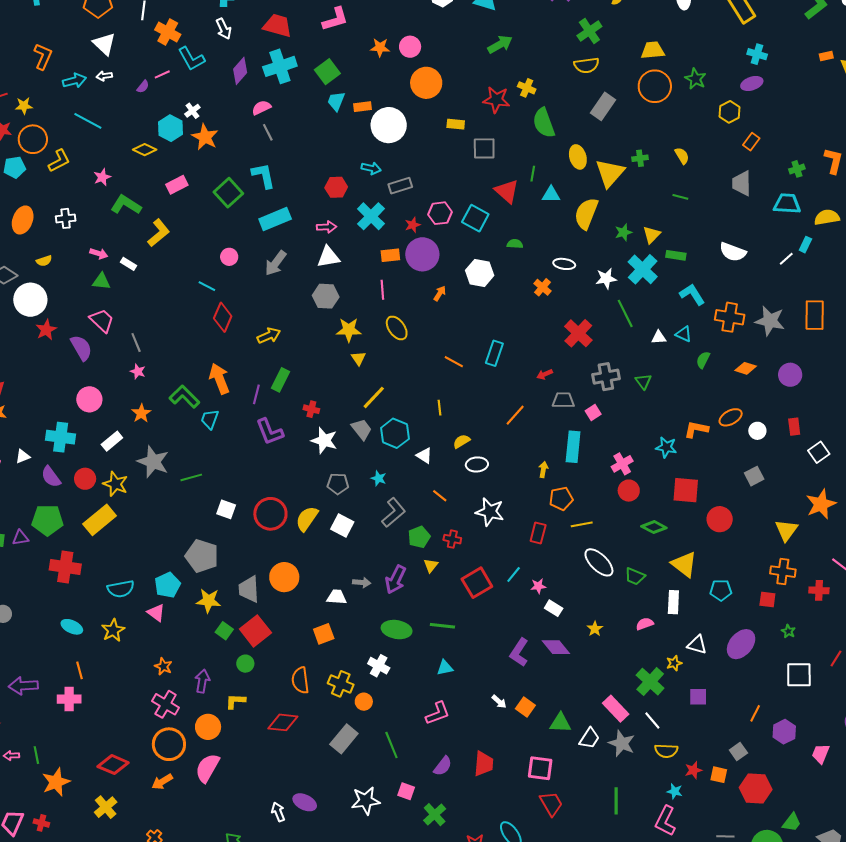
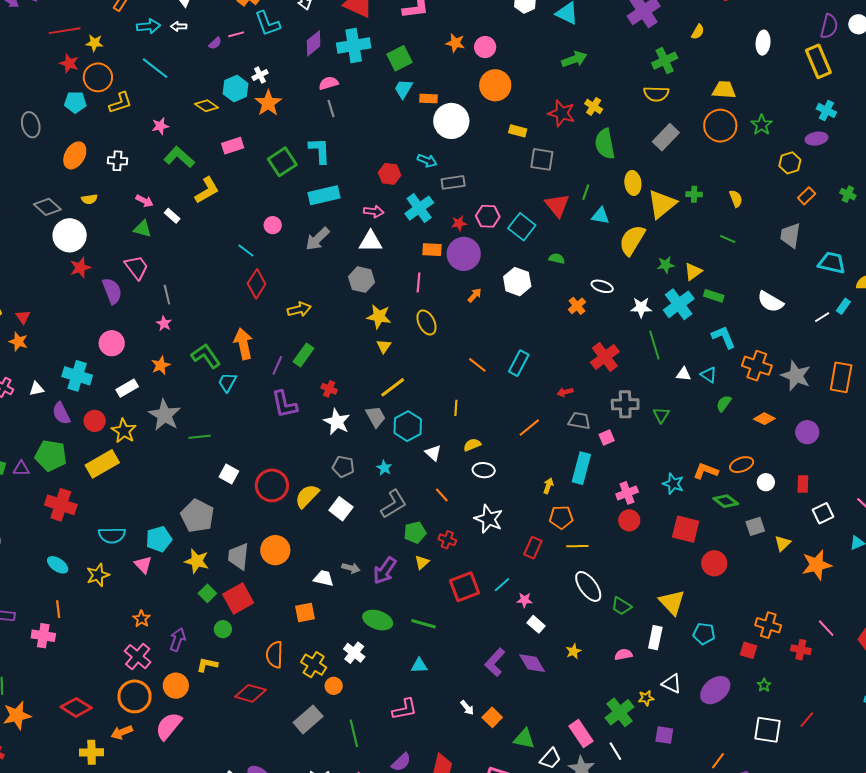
green cross: (797, 169) -> (848, 194), moved, turned 35
green diamond: (654, 527) -> (726, 501), moved
yellow triangle: (786, 530) -> (783, 543), moved, size x0.7
yellow cross: (106, 807) -> (92, 752), moved, turned 30

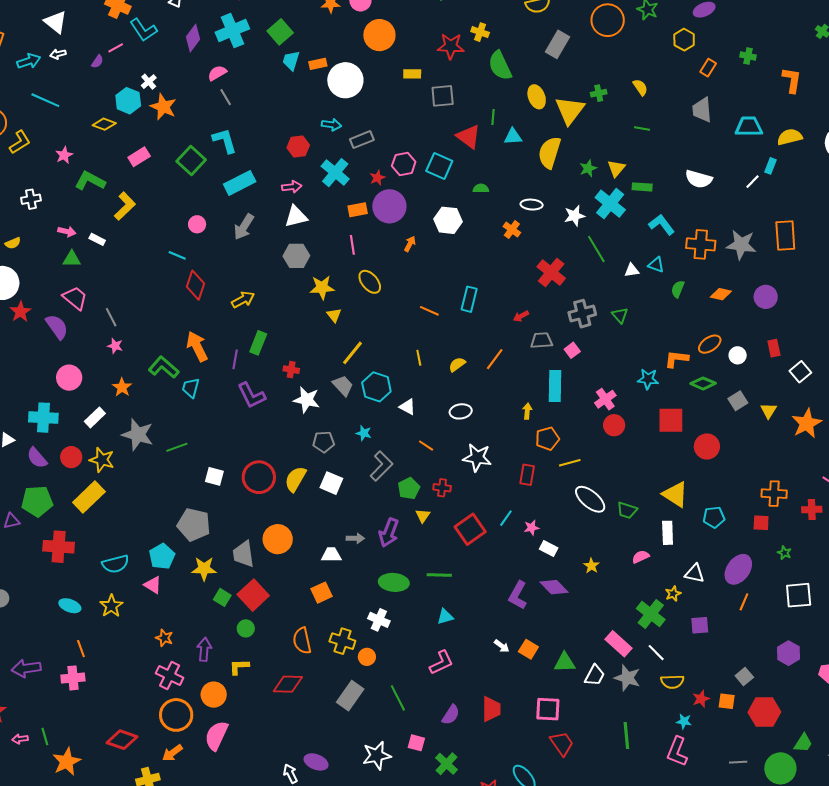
yellow semicircle: (472, 445) -> (457, 364), moved
orange line: (718, 761) -> (744, 602), moved

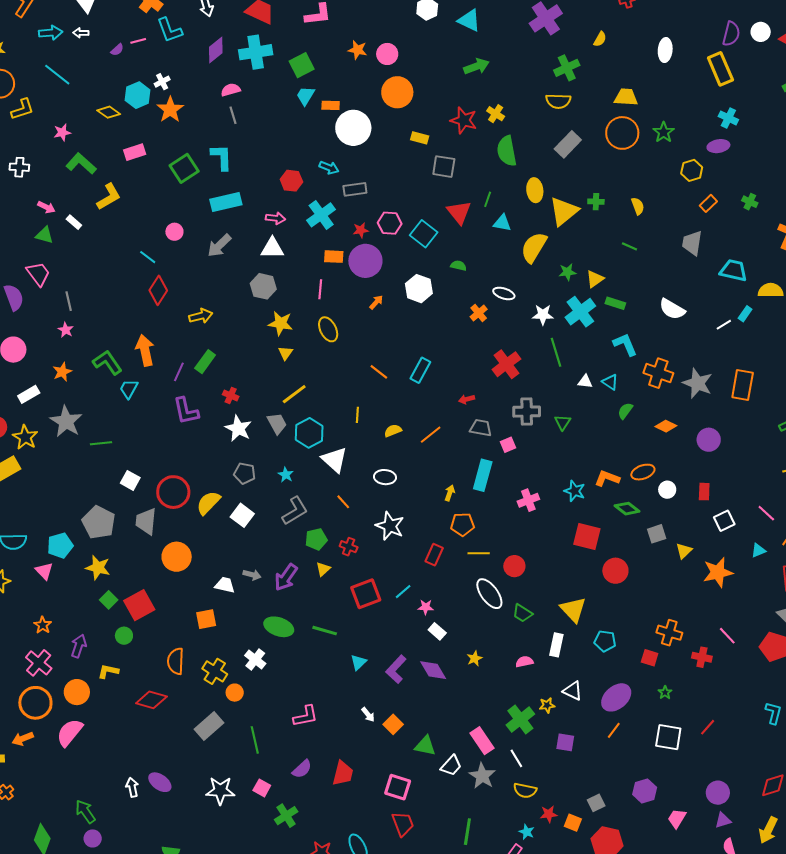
white triangle: (407, 407) -> (335, 460), size x1.6
red circle: (614, 425) -> (514, 566), moved
gray trapezoid: (243, 554) -> (146, 521), moved
cyan triangle: (445, 617) -> (358, 662), moved, turned -42

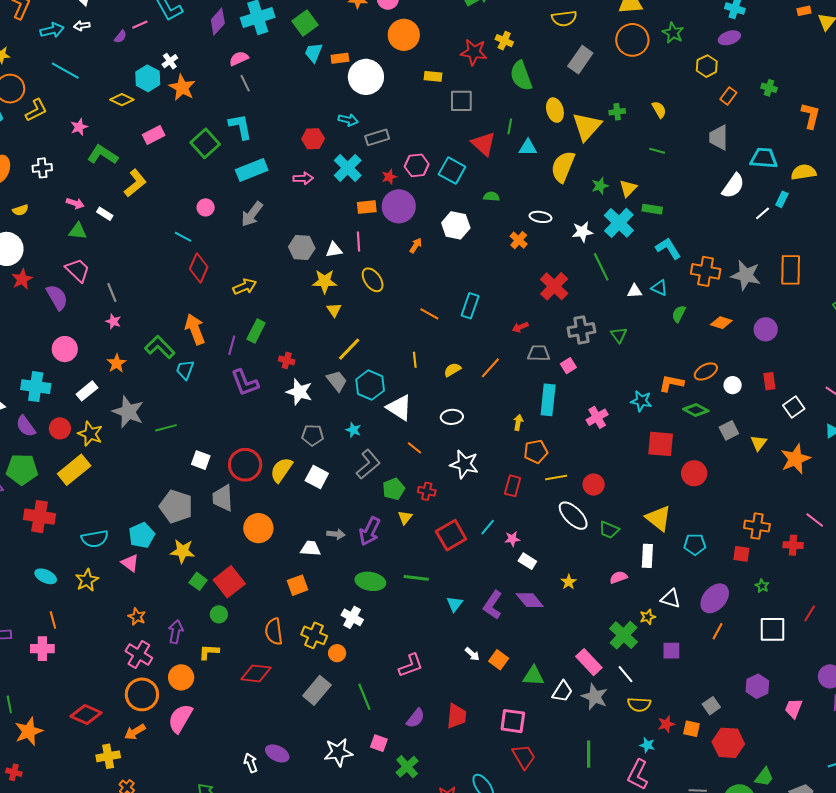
white triangle: (272, 248) -> (334, 250), moved, size x0.7
white semicircle: (672, 309) -> (733, 186), moved, turned -76

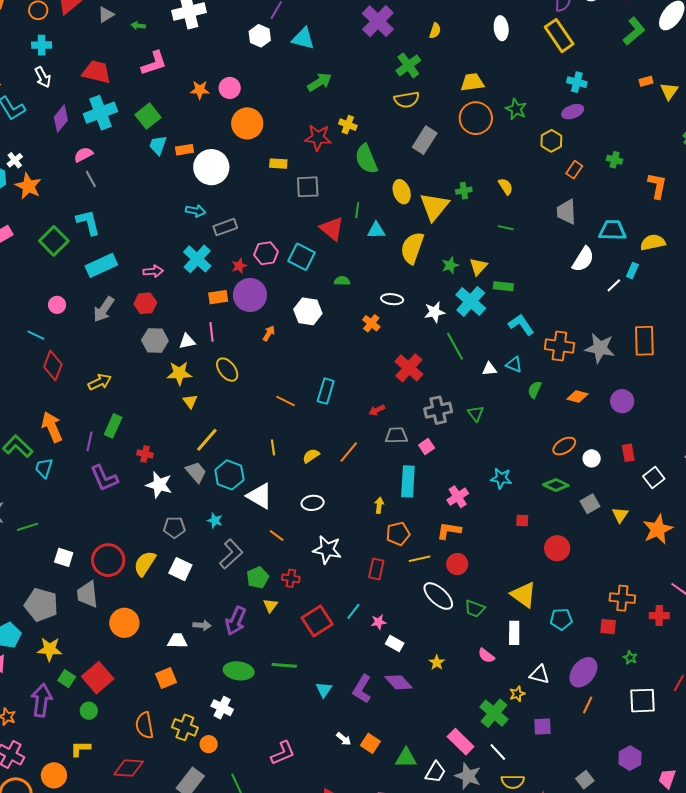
red hexagon: (313, 139) -> (145, 303), moved
orange L-shape: (671, 383) -> (449, 531), moved
red square: (661, 444) -> (522, 520), size x0.5
pink semicircle: (618, 577) -> (486, 656), turned -120
purple arrow: (176, 632) -> (42, 700), moved, size x1.4

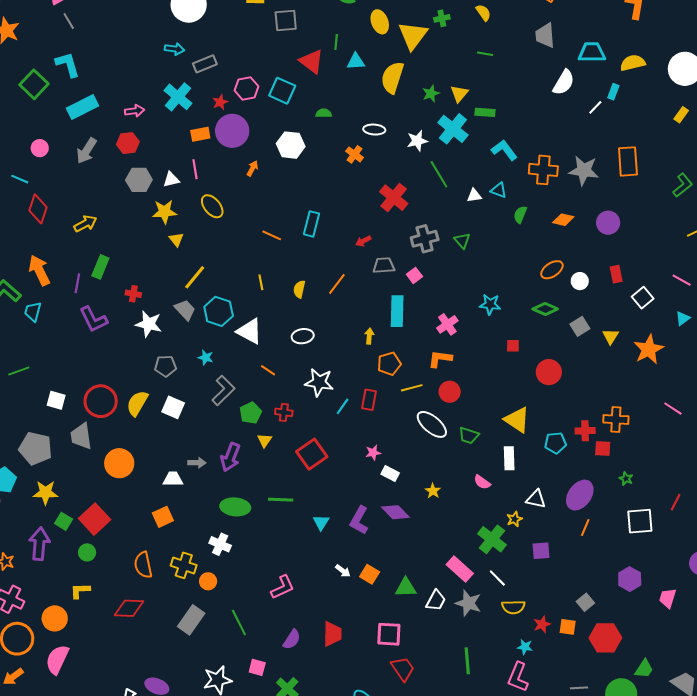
yellow semicircle: (311, 456) -> (299, 289), turned -42
cyan line: (353, 611) -> (343, 406), moved
red cross: (659, 616) -> (585, 431), moved

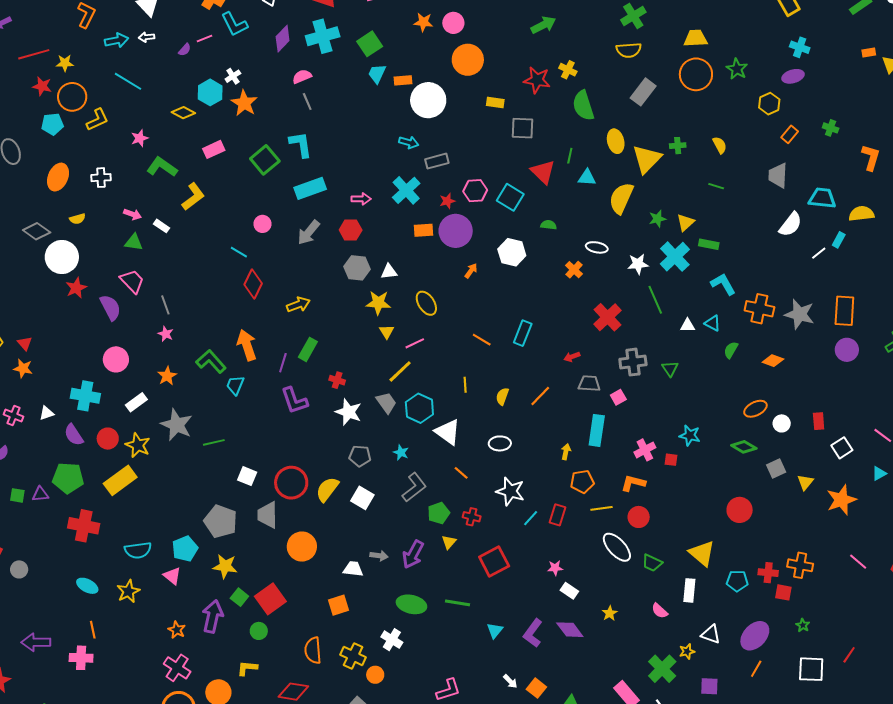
pink line: (195, 169) -> (415, 343), moved, turned 66
purple circle: (608, 223) -> (847, 350), moved
red square: (513, 346) -> (671, 460), moved

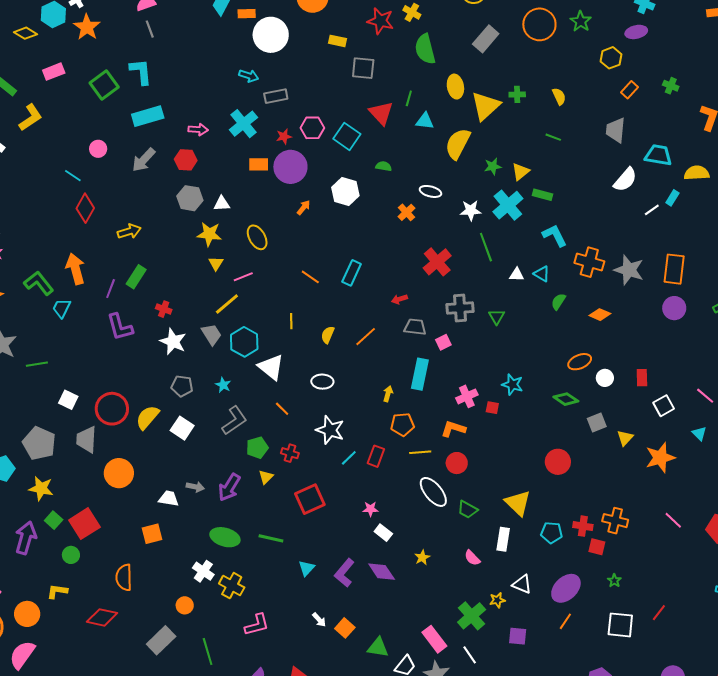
cyan triangle: (879, 473) -> (699, 433), turned -49
yellow cross: (353, 656) -> (232, 586), moved

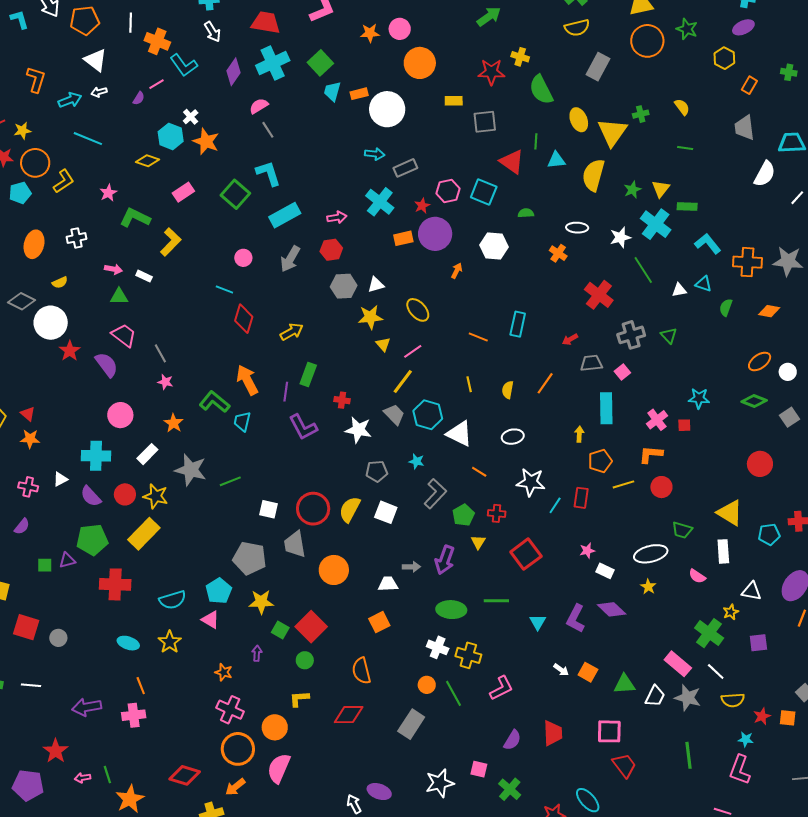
white ellipse: (433, 492) -> (651, 554), moved, turned -52
purple arrow: (26, 538) -> (257, 653), size x0.5
green line: (208, 651) -> (454, 693), moved

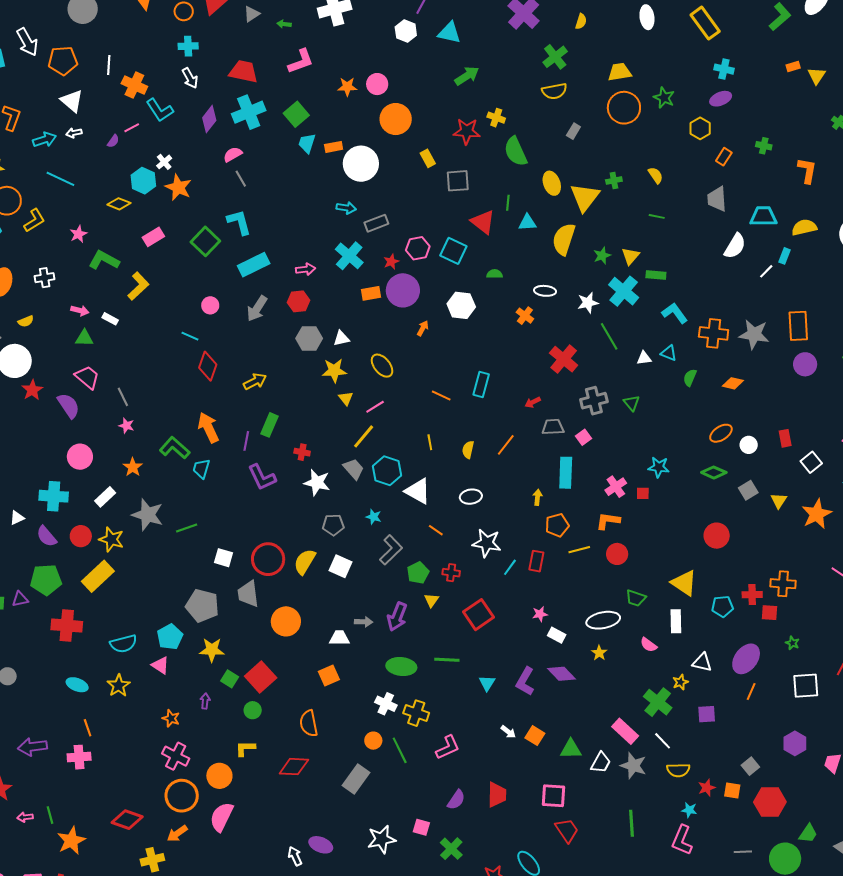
gray rectangle: (598, 67) -> (573, 131), size x0.6
yellow rectangle: (454, 101) -> (428, 158), turned 60

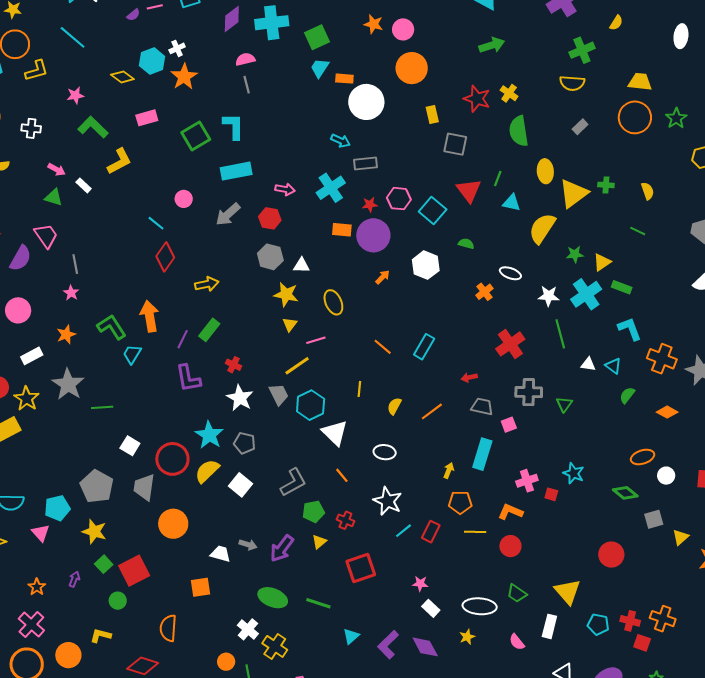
purple semicircle: (69, 406) -> (21, 258), turned 48
cyan star: (374, 517) -> (209, 435), moved, size x1.8

